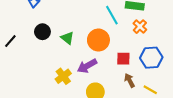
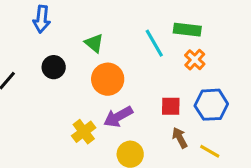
green triangle: (67, 38) -> (94, 43), moved
orange circle: (98, 40) -> (108, 79), moved

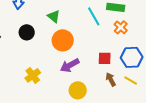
yellow cross: (84, 132) -> (33, 75), moved
yellow line: (210, 151) -> (131, 80), moved

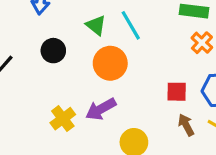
cyan line: (94, 16) -> (131, 25), moved
purple arrow: (70, 65) -> (101, 109), moved

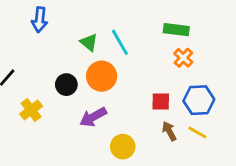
black circle: (53, 51) -> (66, 85), moved
yellow cross: (63, 119) -> (31, 110), moved

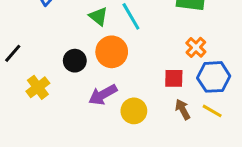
orange cross: (183, 58) -> (196, 47), moved
yellow circle: (123, 147) -> (134, 111), moved

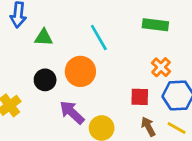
green triangle: (98, 16) -> (44, 37), moved, turned -36
purple arrow: (103, 95) -> (72, 112), turned 72

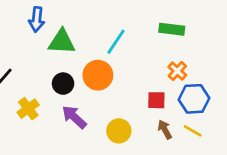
green triangle: (44, 37) -> (62, 42), size x1.5
cyan line: (99, 37) -> (116, 42), turned 64
purple arrow: (72, 112) -> (74, 117), moved

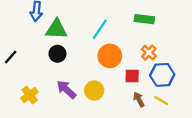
orange circle: (98, 75) -> (110, 56), moved
black circle: (63, 84) -> (57, 54), moved
yellow cross: (28, 109) -> (30, 95), moved
yellow circle: (119, 131) -> (94, 91), moved

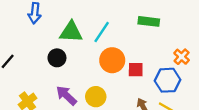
green triangle: (56, 29) -> (71, 32), moved
orange cross: (149, 53) -> (182, 57), moved
red square: (132, 76) -> (136, 70), moved

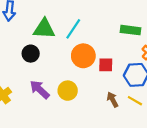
green rectangle: (149, 21) -> (130, 30), moved

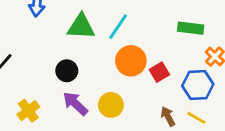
black circle: (31, 54) -> (67, 71), moved
red square: (106, 65) -> (159, 72), turned -32

